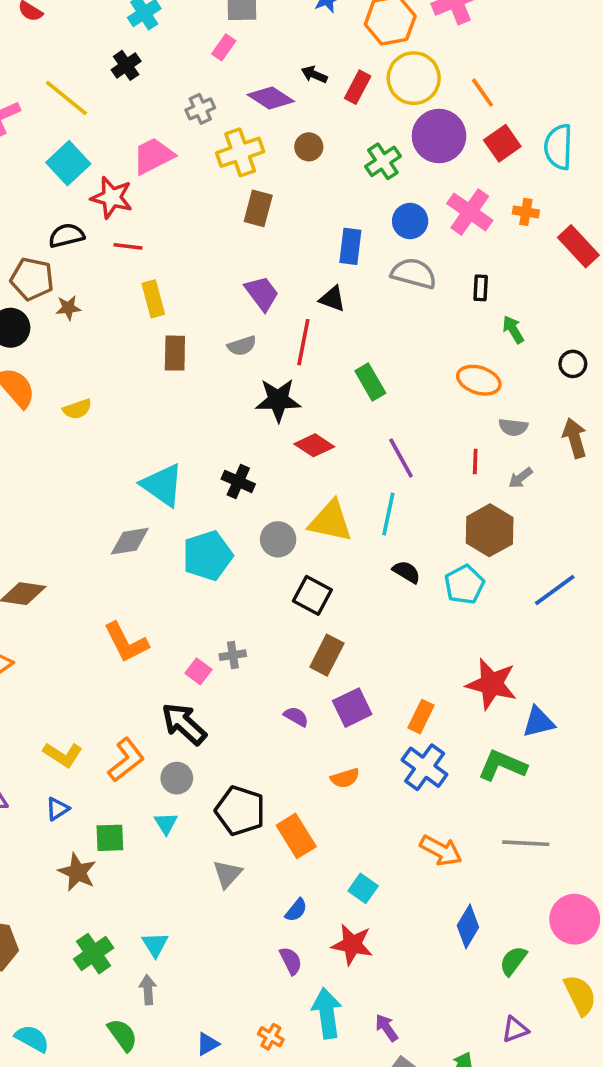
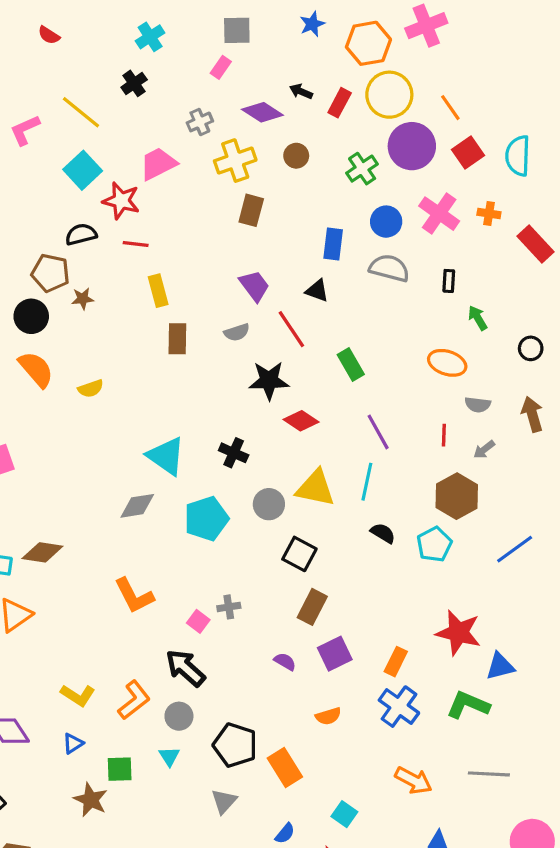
red line: (303, 342) -> (291, 329), turned -45

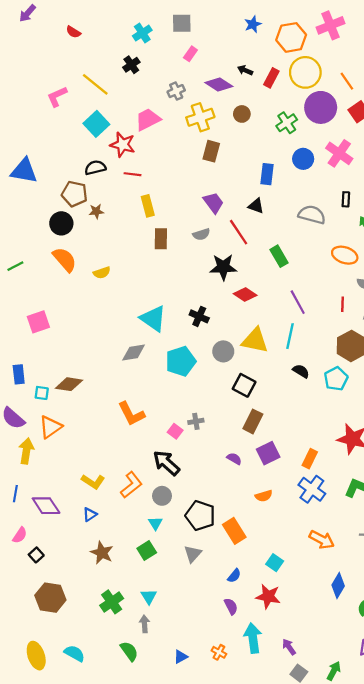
gray square: (237, 30) -> (182, 23), moved
gray semicircle: (389, 268) -> (312, 215), moved
green square: (120, 769) -> (147, 551), moved, turned -30

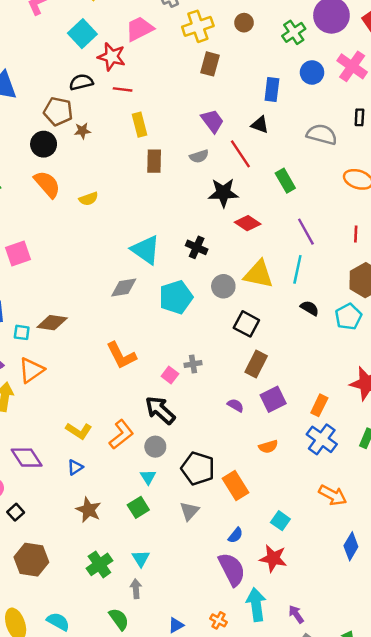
purple semicircle: (231, 606) -> (232, 569), size x1.8

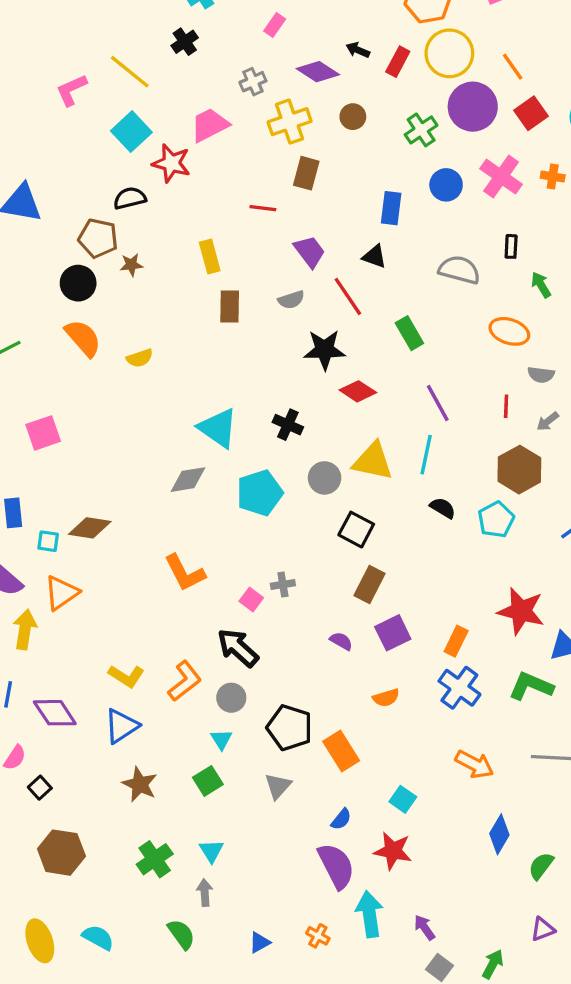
red line: (123, 89) -> (263, 208), moved
blue triangle: (75, 467) -> (121, 726), size x1.6

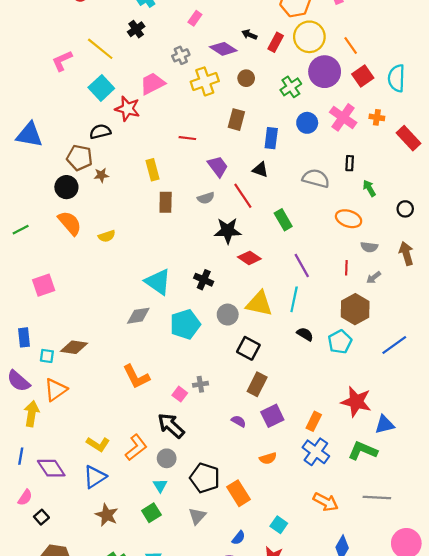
brown rectangle: (306, 173) -> (236, 120), moved

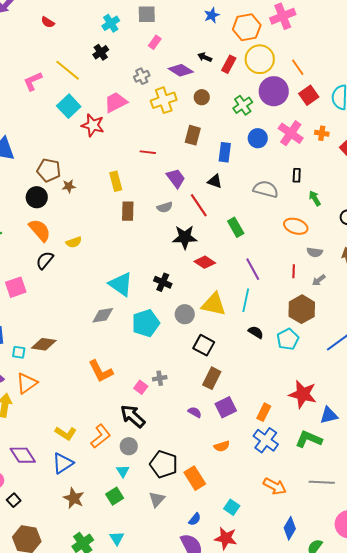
black semicircle: (100, 132) -> (45, 260), moved, turned -36

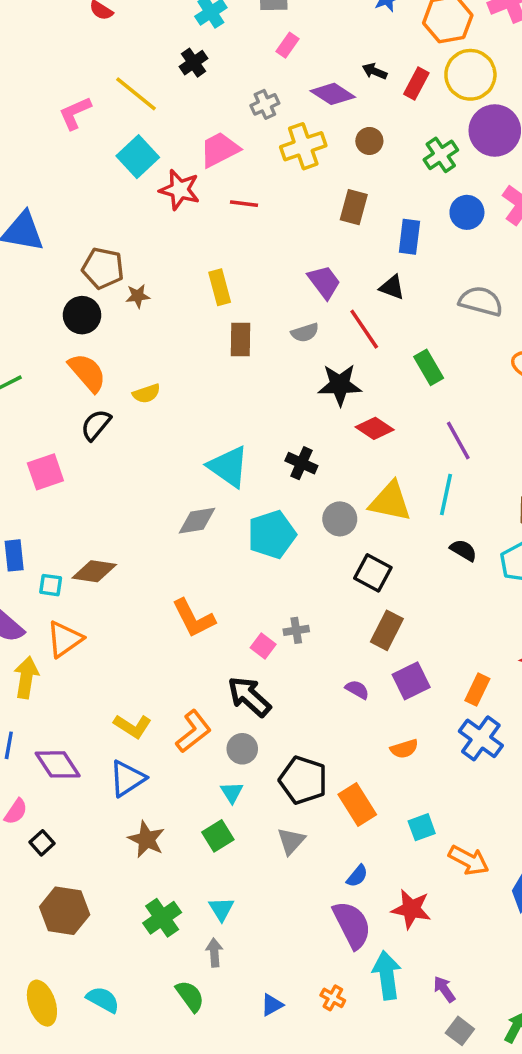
red line: (148, 152) -> (244, 204), moved
orange arrow: (275, 486) -> (469, 860), moved
cyan square: (232, 507) -> (422, 827), moved, turned 35

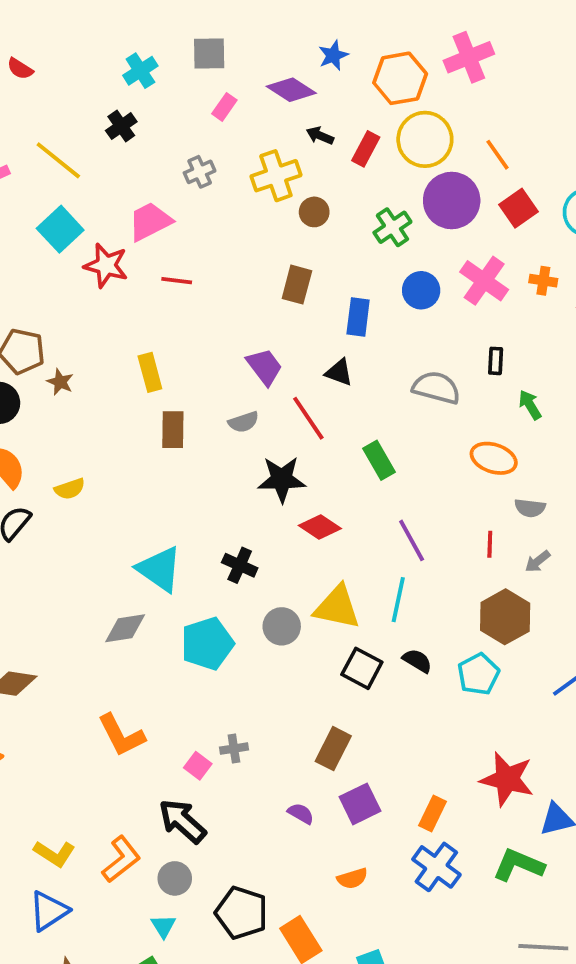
purple diamond: (333, 94) -> (291, 90), moved
yellow cross: (303, 146) -> (276, 176), moved
brown star: (138, 296) -> (60, 382), turned 30
black square: (373, 573) -> (362, 668), moved

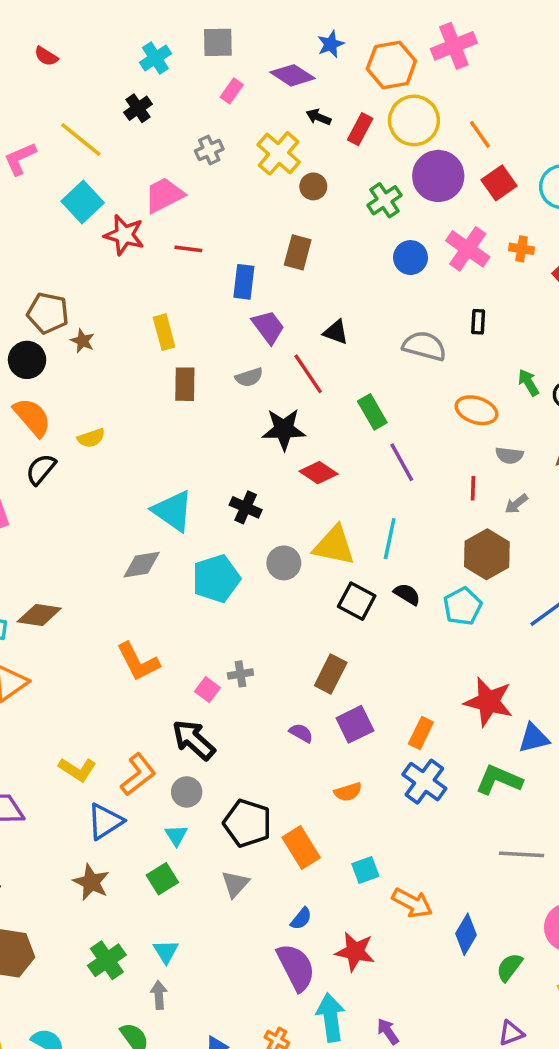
yellow cross: (276, 176) -> (279, 153), turned -30
blue rectangle: (358, 317) -> (244, 282), moved
green arrow: (530, 405) -> (528, 382), moved
purple line: (412, 540) -> (402, 462), moved
blue triangle: (49, 911) -> (105, 821), moved

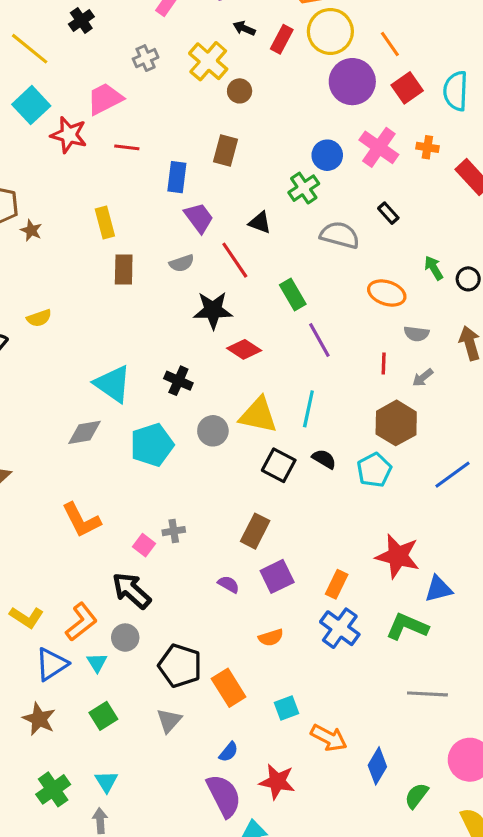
green cross: (384, 200) -> (304, 188), moved
black rectangle: (478, 322) -> (388, 213), turned -45
cyan triangle: (176, 835) -> (97, 663), moved

